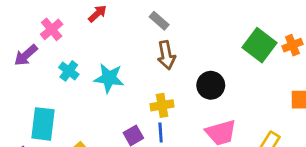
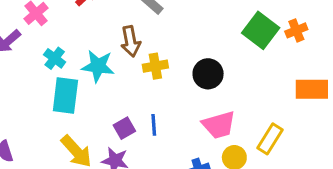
brown arrow: (166, 55) -> (131, 41), moved
yellow cross: (162, 105) -> (155, 66), moved
cyan rectangle: (43, 124) -> (65, 96), moved

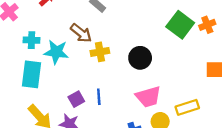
brown arrow: (131, 41) -> (81, 33), turned -40
cyan cross: (55, 58) -> (32, 40), moved, turned -35
yellow rectangle: (270, 139) -> (187, 107), turned 40

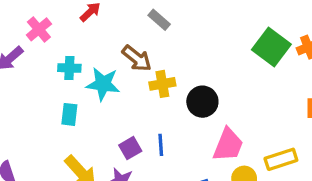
black circle: (140, 58) -> (202, 102), moved
cyan rectangle: (32, 74) -> (69, 114), size x0.6
pink trapezoid: (148, 97) -> (228, 145), turned -52

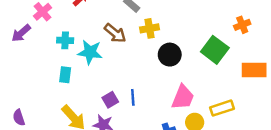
green square: (271, 47) -> (215, 50), moved
yellow cross: (162, 84) -> (149, 28), moved
black circle: (202, 102) -> (170, 55), moved

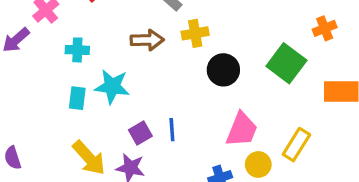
brown arrow: (115, 33) -> (147, 40), turned -40
cyan star: (90, 52) -> (112, 86), moved
yellow rectangle: (222, 108) -> (296, 145), turned -40

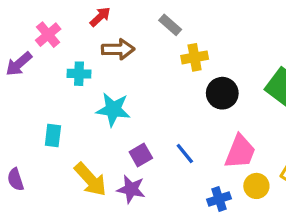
brown arrow: (147, 40) -> (118, 49), moved
cyan rectangle: (77, 98) -> (53, 136), moved
blue line: (172, 130) -> (185, 153), moved, turned -35

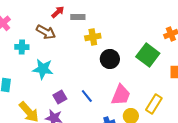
red arrow: (100, 17) -> (58, 12), moved
gray rectangle: (170, 25) -> (78, 17), turned -40
brown arrow: (118, 49) -> (46, 32), turned 30

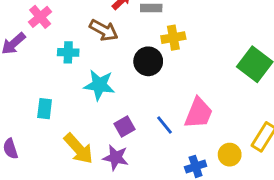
black circle: (110, 59) -> (148, 61), moved
pink trapezoid: (121, 95) -> (199, 113), moved

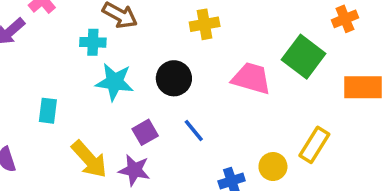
cyan cross: (68, 52) -> (93, 42), moved
black circle: (148, 61) -> (174, 78), moved
pink trapezoid: (199, 113) -> (251, 78), moved, turned -96

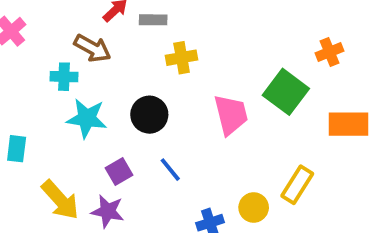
pink trapezoid: (251, 78) -> (231, 115), turned 60

